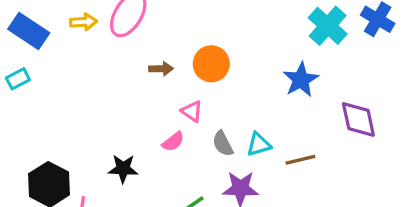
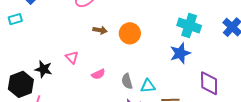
cyan cross: (328, 26) -> (189, 25), moved, turned -35
pink triangle: (192, 111) -> (72, 57), moved
black star: (123, 169) -> (43, 69), moved

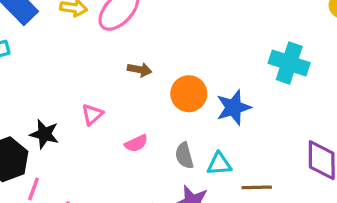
orange circle: (130, 33) -> (189, 94), moved
blue star: (180, 53) -> (233, 107), moved
pink triangle: (72, 57) -> (92, 114), turned 32

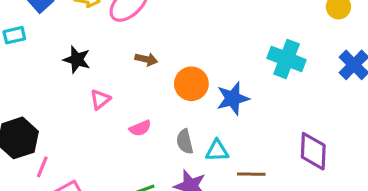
black star: (44, 134) -> (77, 60), moved

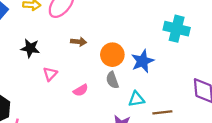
gray semicircle: (185, 142) -> (112, 80), moved

